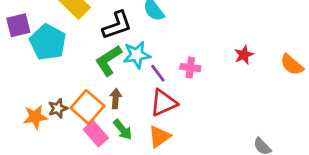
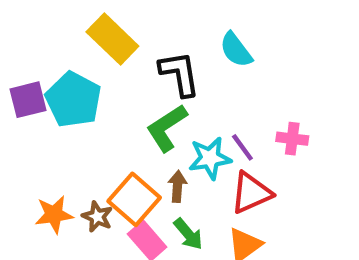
purple square: (18, 25) -> (28, 100), moved
black L-shape: (117, 25) -> (180, 74), turned -80
cyan star: (137, 55) -> (210, 158), moved
brown star: (58, 108) -> (97, 217), moved, turned -30

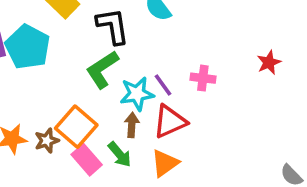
brown arrow: (177, 186) -> (132, 125), moved
brown star: (97, 217) -> (47, 141), turned 30

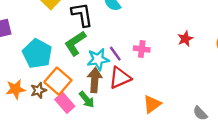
cyan pentagon: (28, 47) -> (37, 54), moved
brown arrow: (132, 125) -> (95, 80), size x1.5
orange triangle: (165, 163) -> (152, 104), moved

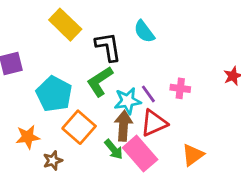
brown star: (38, 90) -> (53, 160), moved
pink rectangle: (65, 103) -> (140, 154), moved, size x1.4

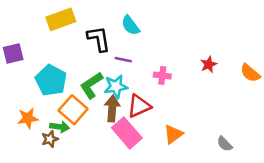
yellow rectangle: (65, 25) -> (61, 19), turned -64
green L-shape: (100, 81) -> (91, 85), moved
purple line: (148, 94) -> (123, 60), moved, turned -42
green arrow: (114, 149) -> (60, 127), moved, turned -42

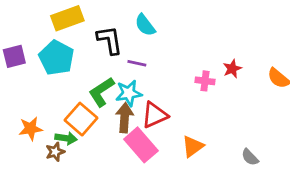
pink cross: (162, 75) -> (205, 81), moved
cyan pentagon: (51, 80) -> (56, 58), moved

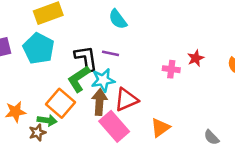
black L-shape: (110, 40) -> (86, 58), moved

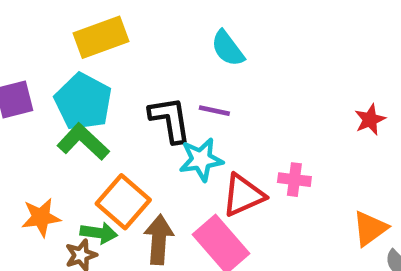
pink cross: (171, 69) -> (294, 180), moved
green L-shape: (79, 79) -> (83, 142), moved, turned 76
brown arrow: (99, 102) -> (159, 240), moved
orange triangle: (160, 128) -> (370, 228), moved

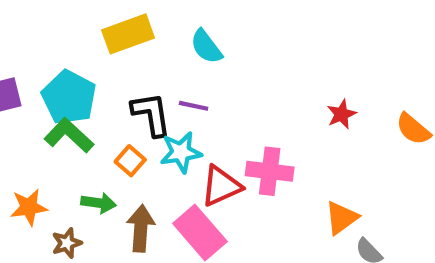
yellow rectangle: (101, 37) -> (128, 34), moved
pink cross: (294, 180) -> (270, 171), size x1.5
orange square: (123, 202) -> (130, 161), moved, size x0.6
green arrow: (99, 233) -> (98, 203), moved

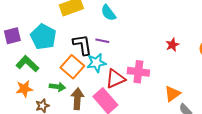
green L-shape: (69, 135) -> (27, 64), moved
orange square: (130, 161) -> (72, 67), size x1.6

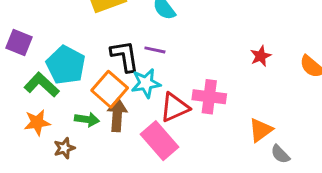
purple square: (12, 36) -> (19, 42), turned 36
cyan pentagon: (43, 37) -> (66, 65), moved
brown arrow: (77, 99) -> (117, 115), moved

